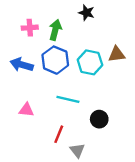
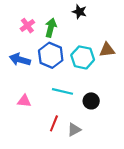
pink cross: (30, 28) -> (27, 26), turned -32
black circle: (99, 119) -> (91, 101), moved
gray triangle: (77, 150) -> (74, 130), moved, turned 40

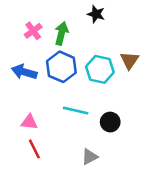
brown triangle: (107, 50) -> (129, 60), turned -49
red line: (54, 123) -> (34, 149), moved, turned -49

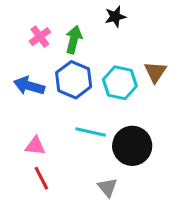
black star: (96, 14) -> (115, 17), turned -30
black circle: (110, 122) -> (132, 146), size x1.6
gray triangle: (90, 157) -> (108, 187), turned -42

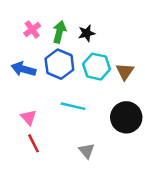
black star: (115, 17) -> (87, 33), moved
brown triangle: (155, 72) -> (125, 72), moved
pink triangle: (35, 146) -> (28, 117), turned 42
black circle: (132, 146) -> (126, 117), moved

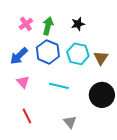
black star: (87, 33) -> (78, 24), moved
blue arrow: (24, 69) -> (19, 56), turned -60
pink triangle: (28, 117) -> (23, 82), moved

